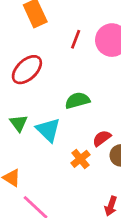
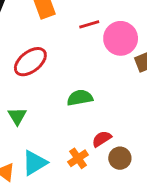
red line: (76, 39) -> (89, 24), moved, turned 48
cyan triangle: (48, 130) -> (35, 163), moved, turned 40

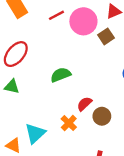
green triangle: (17, 116) -> (12, 87), moved, turned -35

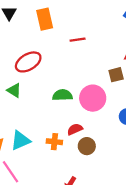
pink circle: (83, 21) -> (93, 98), moved
orange cross: (69, 123) -> (54, 142), turned 32

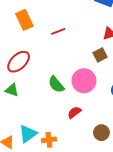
green semicircle: (62, 95) -> (56, 84), turned -114
orange cross: (54, 142) -> (49, 140), moved
brown circle: (87, 146) -> (101, 133), moved

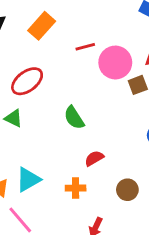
orange rectangle: (24, 20) -> (42, 26), turned 60
pink circle: (84, 81) -> (115, 63), moved
orange cross: (49, 140) -> (76, 188), moved

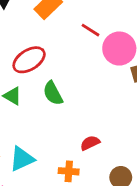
red line: (85, 47) -> (91, 30), turned 42
green semicircle: (74, 118) -> (53, 93), moved

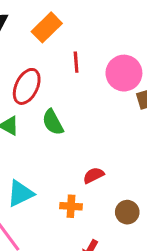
red line: (91, 30) -> (76, 62), moved, turned 54
red ellipse: (29, 60) -> (27, 86), turned -32

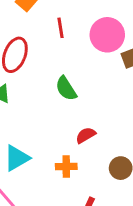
green semicircle: (53, 122) -> (66, 89), moved

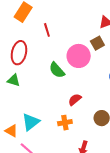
pink circle: (107, 35) -> (79, 56), moved

